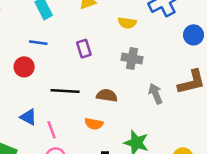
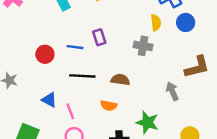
yellow semicircle: (127, 23) -> (156, 23), moved, turned -105
blue circle: (194, 35) -> (186, 22), moved
blue line: (38, 43) -> (75, 47), moved
gray arrow: (155, 94) -> (172, 91), moved

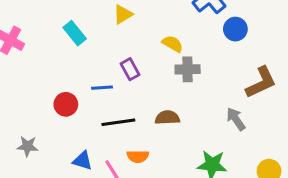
yellow semicircle: (156, 23) -> (173, 44), moved, turned -42
orange semicircle: (109, 106) -> (138, 156), moved

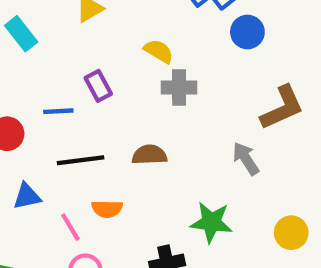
blue triangle: (83, 161) -> (27, 196), moved, turned -30

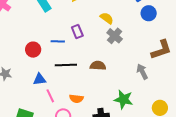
gray cross: (179, 87) -> (115, 36), turned 35
orange semicircle: (107, 209) -> (76, 99), moved
pink line: (70, 227) -> (50, 96), moved

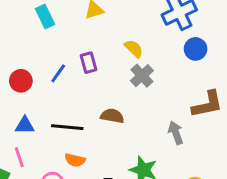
blue line: (58, 41) -> (58, 73), turned -64
black line: (66, 65) -> (67, 127), moved
pink line: (50, 96) -> (19, 157), moved

